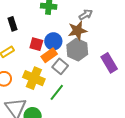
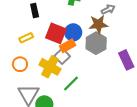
red square: (36, 44) -> (56, 33), size x1.5
gray square: (60, 66) -> (62, 56), moved

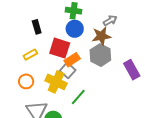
blue circle: (73, 32) -> (75, 29), moved

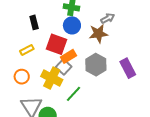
gray hexagon: (100, 55) -> (96, 65), moved

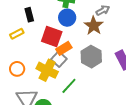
brown star: (98, 34) -> (94, 26), turned -30
yellow rectangle: (27, 50) -> (17, 34), moved

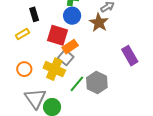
gray hexagon: (91, 57) -> (97, 82), moved

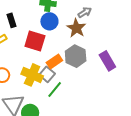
orange rectangle: (70, 47) -> (54, 62), moved
gray square: (66, 57) -> (47, 74), moved
gray hexagon: (97, 82) -> (76, 56), moved

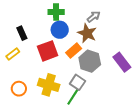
red square: (35, 41) -> (48, 51), turned -30
orange rectangle: (54, 62) -> (74, 51), moved
gray square: (47, 74) -> (78, 82), moved

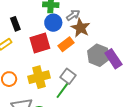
gray arrow: (94, 17) -> (73, 15), moved
gray hexagon: (90, 61) -> (98, 55), moved
yellow cross: (49, 85) -> (39, 77), turned -35

